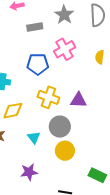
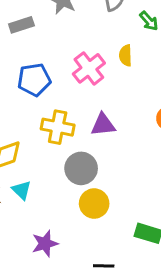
pink cross: (65, 49) -> (89, 68), moved
cyan triangle: (34, 137) -> (22, 190), moved

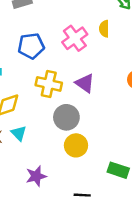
purple triangle: (103, 125) -> (85, 83), turned 40

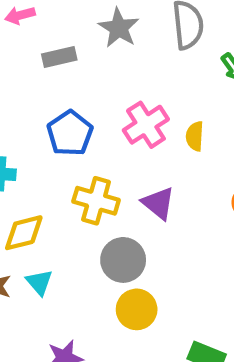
yellow semicircle: (104, 29) -> (195, 136), moved
blue pentagon: (31, 46) -> (70, 133), turned -30

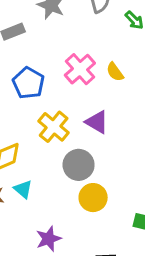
yellow semicircle: (195, 136) -> (115, 72), turned -30
yellow cross: (96, 201) -> (54, 127), turned 32

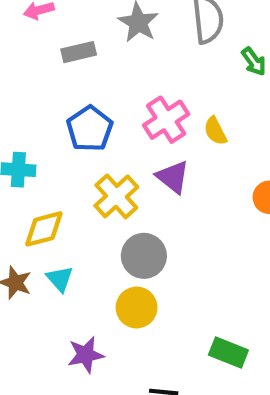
purple triangle: (97, 122) -> (173, 177), moved
yellow circle: (93, 198) -> (137, 308), moved

